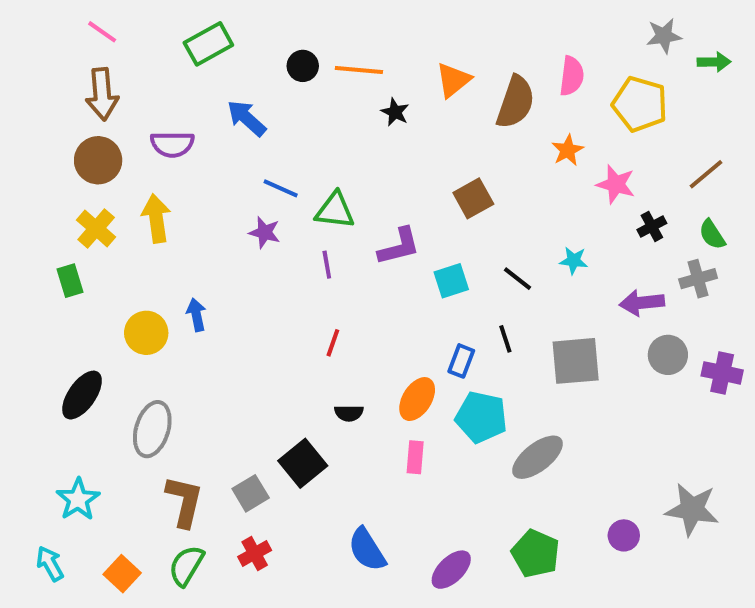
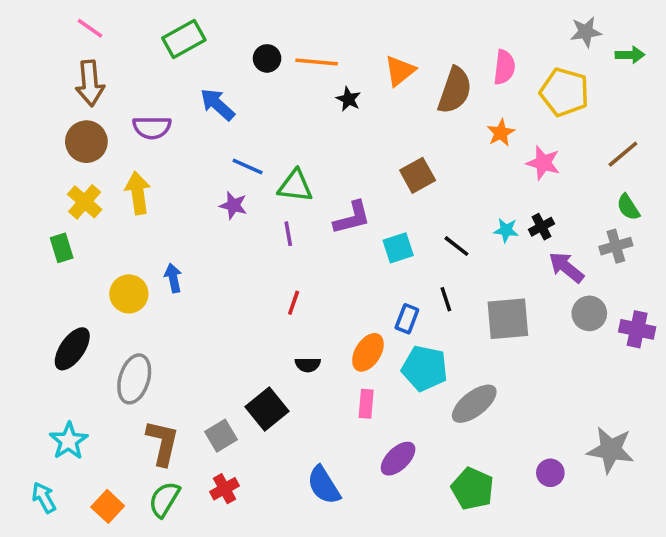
black cross: (652, 226) -> (541, 227), moved
purple arrow: (642, 303) -> (566, 267), turned 45
purple ellipse: (451, 570) -> (398, 459), moved

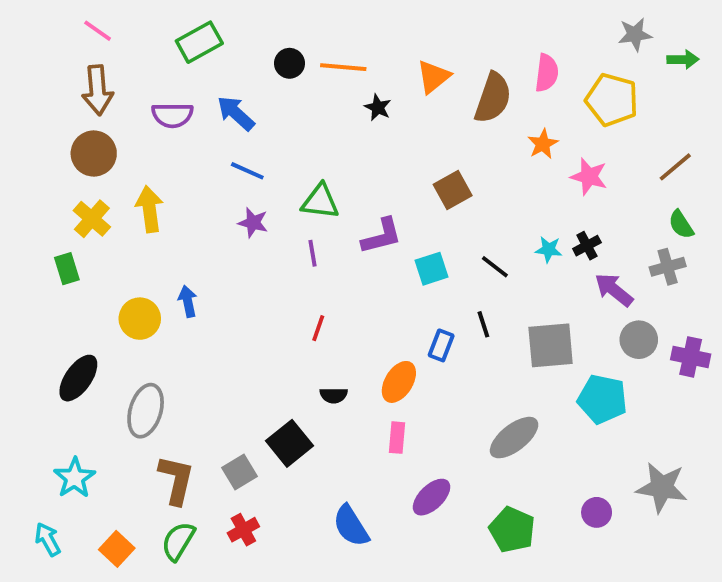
purple semicircle: (152, 127) -> (172, 115), moved
blue line: (248, 166) -> (247, 171), moved
cyan pentagon: (425, 368) -> (602, 399), moved

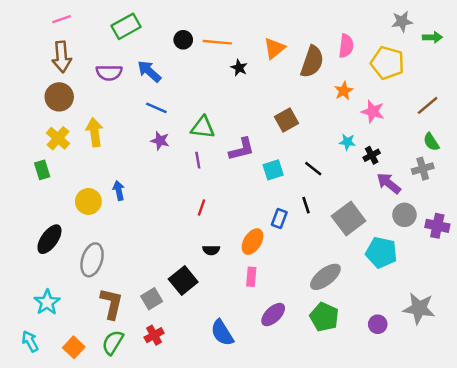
pink line: (98, 31) -> (62, 19), turned -54
cyan star: (549, 249) -> (347, 142), moved
gray square: (551, 345) -> (349, 218), turned -32
green pentagon: (512, 530) -> (324, 317), moved

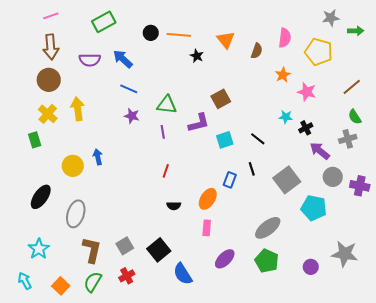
orange triangle: (274, 48) -> (226, 40), turned -30
brown semicircle: (312, 62) -> (257, 51), size x0.6
brown square: (287, 120) -> (221, 99), moved
black square: (183, 280) -> (159, 250), moved

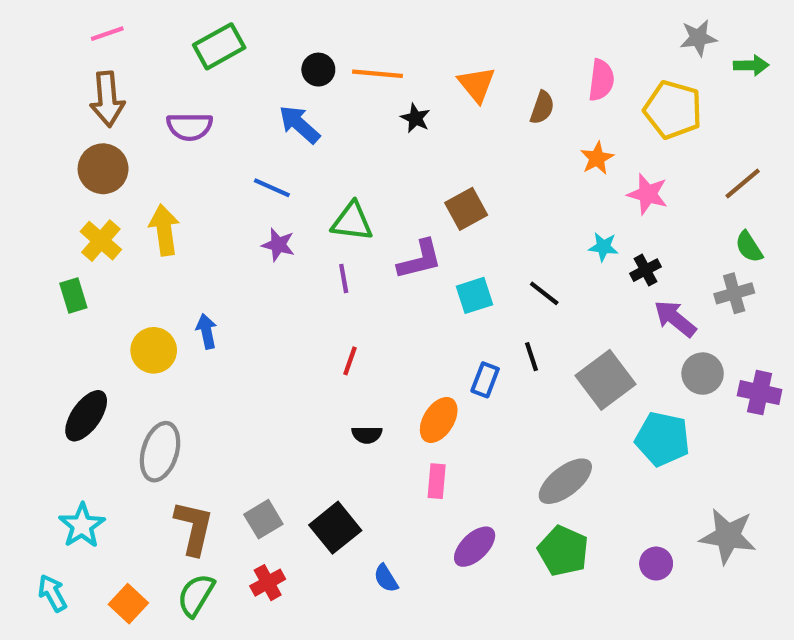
blue arrow: (123, 59) -> (299, 124), moved
blue semicircle: (183, 274) -> (386, 578), size x0.6

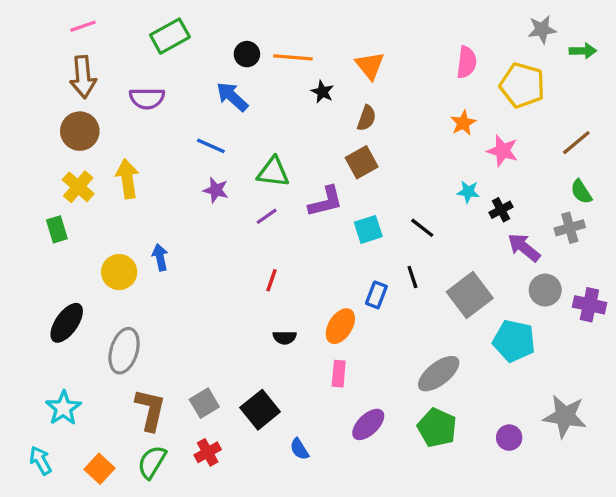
brown semicircle: (542, 108) -> (367, 118), moved
purple line: (344, 279) -> (267, 216), turned 65

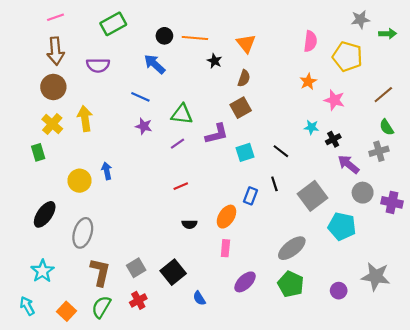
red line: (272, 280) -> (181, 186), turned 48

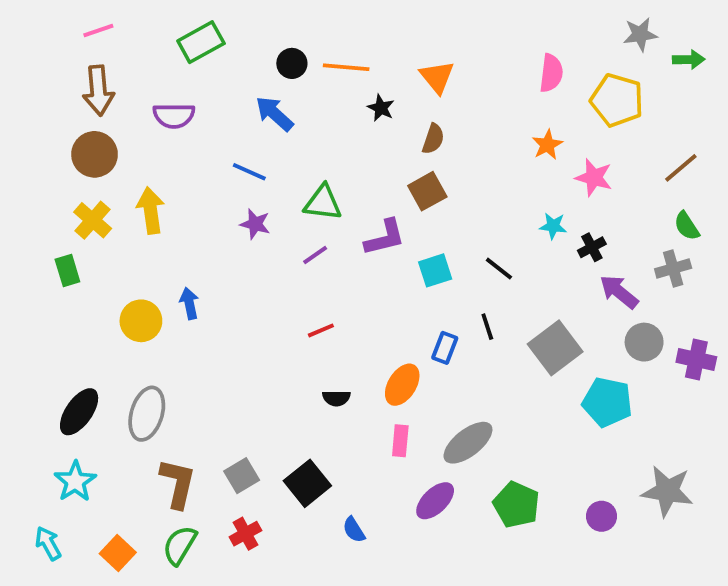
black ellipse: (45, 214) -> (79, 412), moved
gray ellipse: (292, 248) -> (468, 443), moved

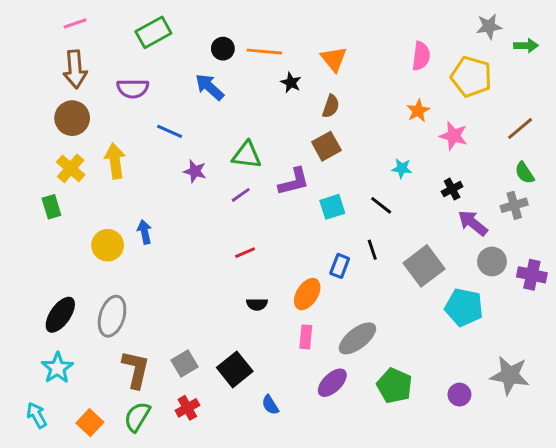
blue line: (249, 172) -> (170, 131), moved
cyan star: (553, 226) -> (402, 168), moved

